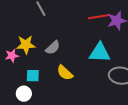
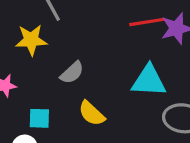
yellow star: (26, 45) -> (31, 40), moved

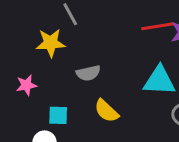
gray semicircle: (72, 73) -> (88, 73), turned 30

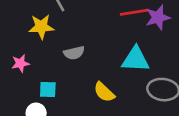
yellow semicircle: (106, 111) -> (104, 92), moved

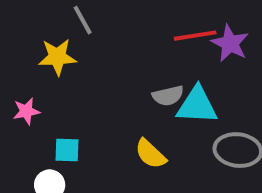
purple star: (158, 18) -> (230, 43), turned -30
gray semicircle: (74, 53) -> (168, 96), moved

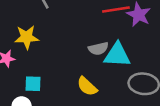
yellow star: (57, 57) -> (27, 37), moved

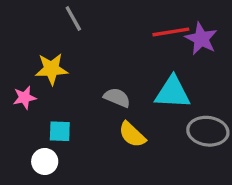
gray semicircle: (98, 49) -> (117, 98), moved, turned -144

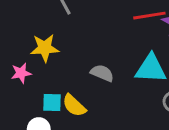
yellow semicircle: (132, 135) -> (74, 105), moved

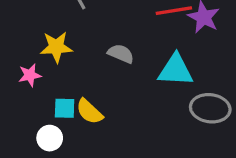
gray semicircle: (102, 73) -> (121, 54), moved

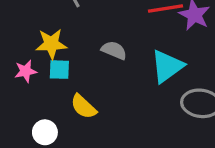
cyan triangle: (175, 70) -> (167, 66), turned -39
cyan square: (65, 108) -> (59, 70), moved

